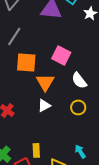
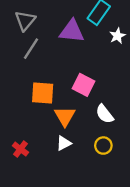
gray line: (14, 36) -> (31, 49), moved

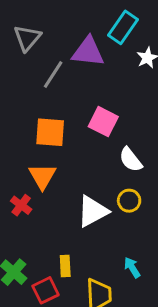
gray line: (31, 49) -> (53, 74), moved
orange triangle: (65, 116) -> (42, 176), moved
white triangle: (64, 143) -> (93, 211), moved, size x1.6

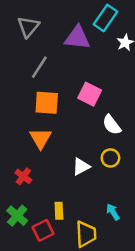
gray line: (53, 74) -> (39, 67), moved
red cross: (21, 205) -> (23, 176), moved
white triangle: (93, 211) -> (81, 167), size x0.7

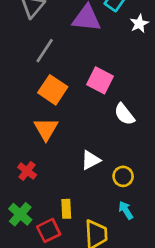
orange square: (47, 103) -> (53, 90), turned 30
yellow circle: (110, 158) -> (123, 176), moved

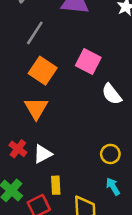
white triangle: (91, 160) -> (43, 154), moved

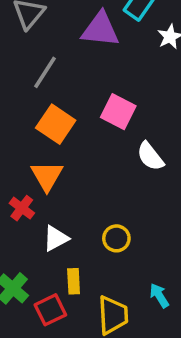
red cross: (18, 149) -> (22, 208), moved
yellow circle: (110, 154) -> (116, 238), moved
cyan arrow: (113, 187) -> (159, 296), moved

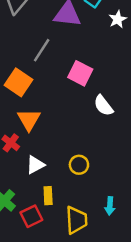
gray line: (45, 72) -> (42, 50), moved
orange square: (56, 124) -> (18, 82), moved
cyan arrow: (159, 296) -> (110, 206), turned -144

